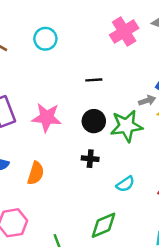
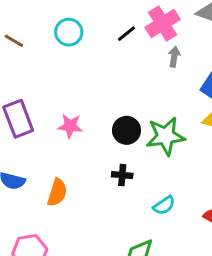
black line: (94, 80) -> (127, 34), moved, turned -35
gray arrow: (147, 101) -> (174, 57), moved, turned -63
pink star: (47, 117) -> (70, 126), size x0.7

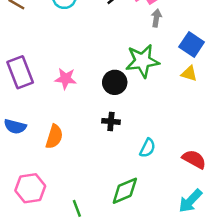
green star: (165, 136) -> (142, 61), moved
cyan semicircle: (164, 205) -> (147, 148), turned -30

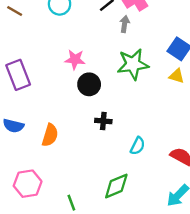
gray arrow: (156, 18) -> (125, 24), moved
pink star: (66, 79) -> (75, 59), moved
black circle: (115, 82) -> (89, 84), moved

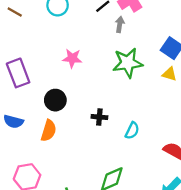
black circle: (89, 84) -> (55, 100), moved
cyan semicircle: (138, 146) -> (132, 131), moved

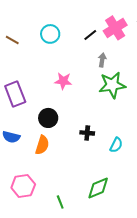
gray arrow: (120, 24) -> (102, 60), moved

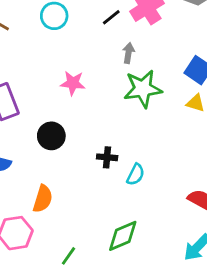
orange semicircle: (42, 145) -> (43, 199), moved
cyan semicircle: (116, 145) -> (136, 174), moved
green line: (60, 202) -> (68, 256), turned 56

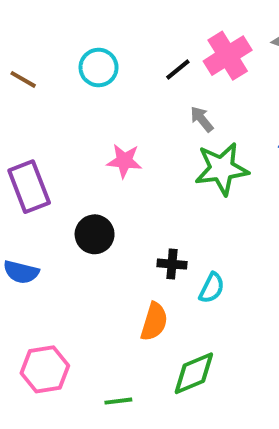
gray arrow: (128, 53) -> (202, 119), turned -48
orange semicircle: (43, 199) -> (154, 322), moved
green line: (68, 256) -> (118, 401), turned 48

